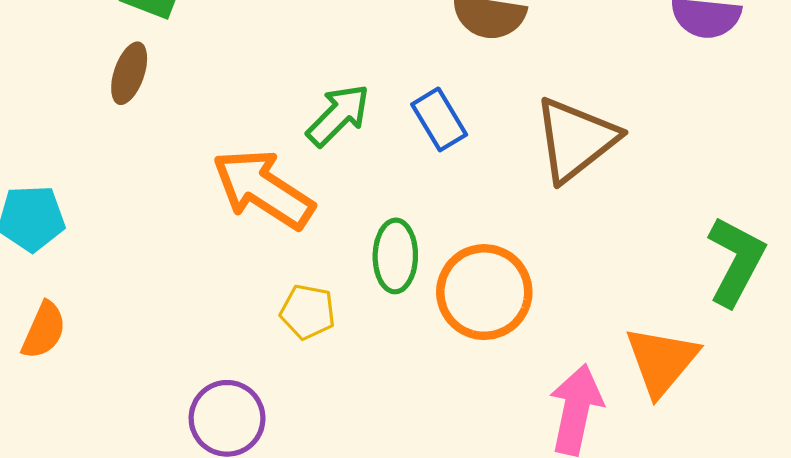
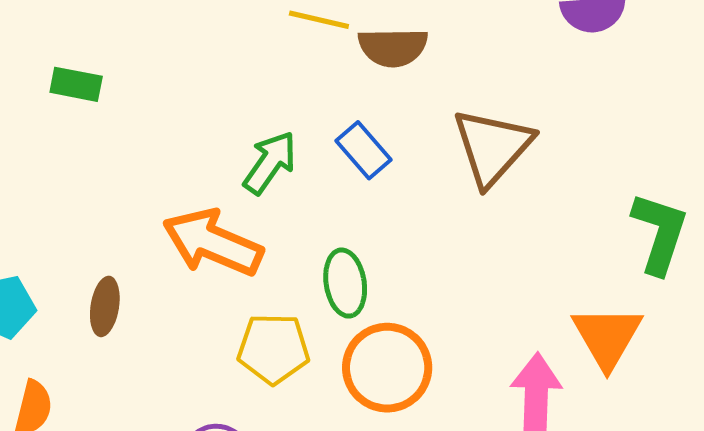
brown ellipse: (129, 73) -> (105, 306), moved
orange circle: (484, 292) -> (387, 368), moved
yellow pentagon: (308, 312) -> (273, 349), size x1.4

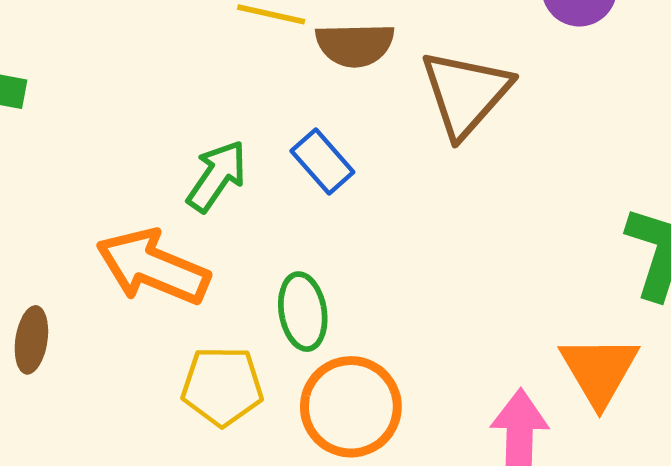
brown triangle: (492, 147) -> (465, 93), moved

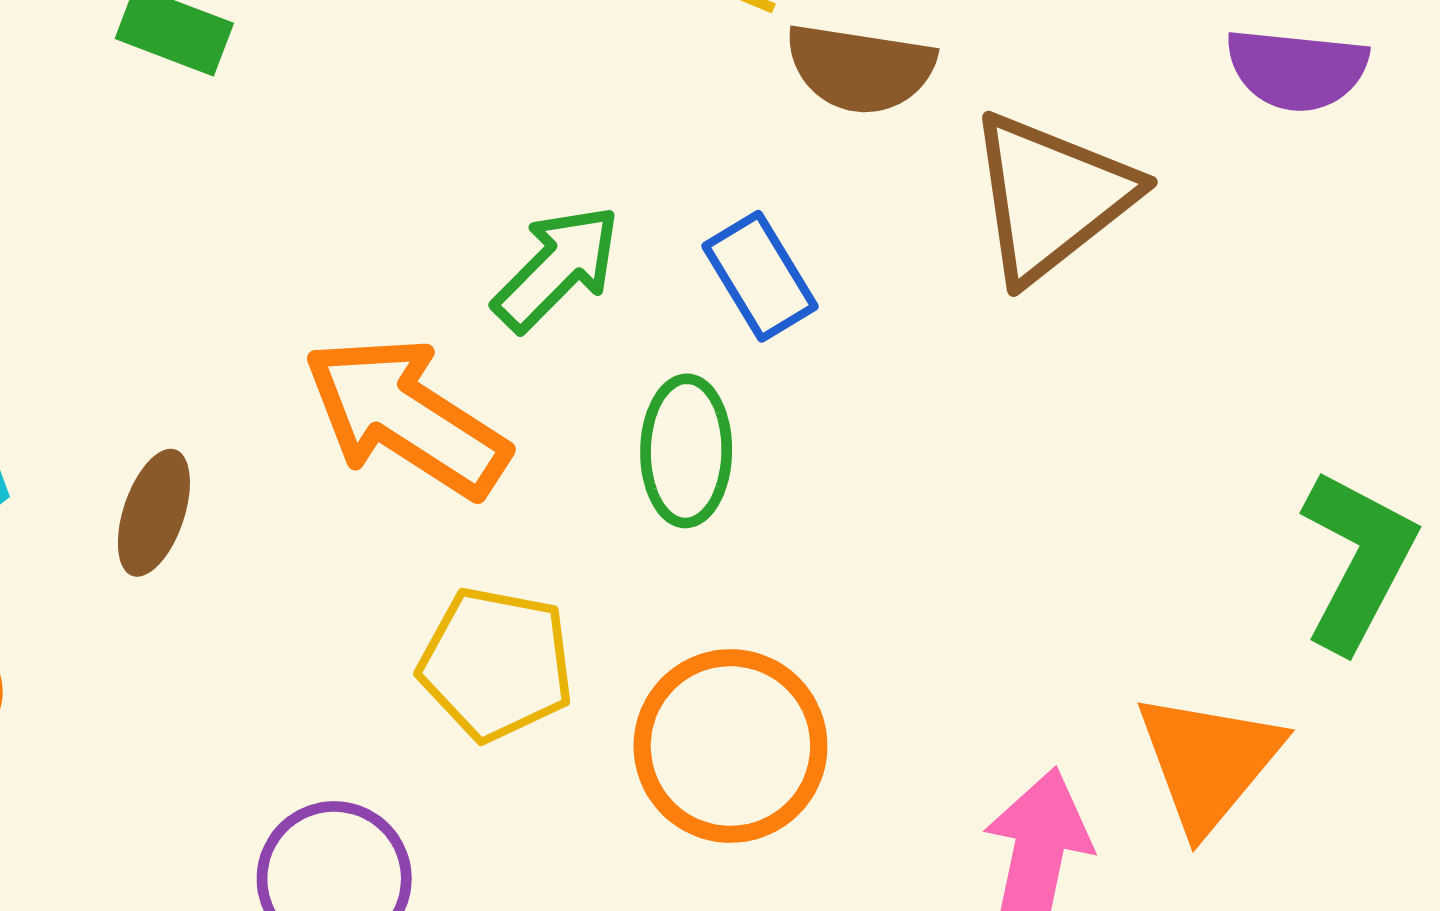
green ellipse: (303, 312) -> (686, 451), moved

